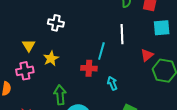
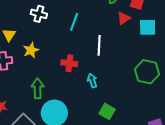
white line: (122, 34) -> (99, 45), moved
cyan line: (101, 51) -> (74, 22), moved
red triangle: (147, 55) -> (124, 18), moved

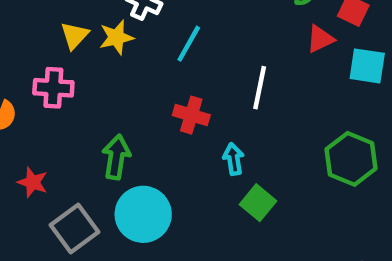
cyan line: (74, 22) -> (189, 44), moved
yellow star: (31, 50) -> (116, 37), moved
green square: (107, 111) -> (258, 203), moved

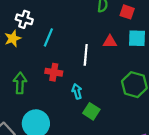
red triangle: (320, 39) -> (110, 42), moved, turned 32
green arrow: (116, 157) -> (20, 83), moved

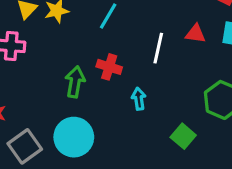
green arrow: (20, 83) -> (75, 82), moved
green square: (91, 111) -> (183, 136), moved

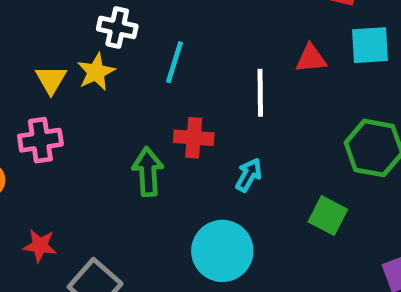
cyan arrow: (139, 99) -> (249, 175), turned 50
cyan circle: (74, 137) -> (222, 251), moved

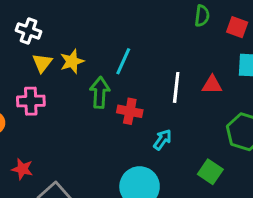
white cross: (117, 27) -> (29, 31), moved
red triangle: (311, 58) -> (212, 85), moved
green arrow: (148, 172) -> (100, 92), moved

